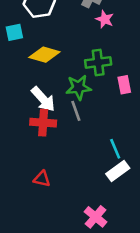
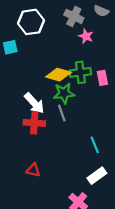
yellow diamond: (44, 55) -> (58, 75), moved
pink rectangle: (124, 85) -> (102, 78), moved
white rectangle: (118, 171) -> (97, 176), moved

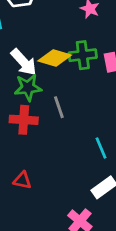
green star: (64, 93) -> (28, 87), moved
white arrow: (34, 103) -> (24, 62), moved

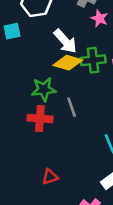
white arrow: (24, 62) -> (65, 41), moved
red triangle: (22, 180) -> (50, 177), moved, turned -30

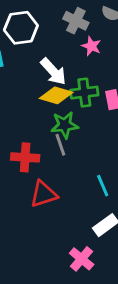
green star: (44, 89) -> (65, 125), moved
red triangle: (50, 177) -> (43, 194), moved, size x1.5

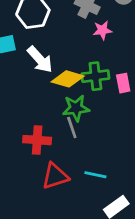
pink star: (91, 46) -> (102, 30), turned -30
white arrow: (53, 71) -> (40, 59), moved
cyan line: (103, 186) -> (95, 175), moved, turned -55

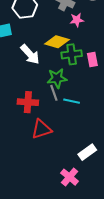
white arrow: (40, 59) -> (30, 54), moved
yellow diamond: (68, 79) -> (57, 42), moved
cyan line: (95, 175) -> (72, 101), moved

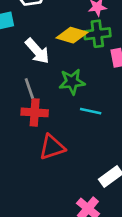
green cross: (72, 54) -> (97, 34), moved
gray line: (54, 93) -> (29, 88), moved

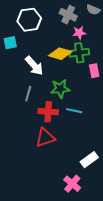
gray line: (29, 88) -> (28, 94), turned 35
red cross: (35, 112) -> (48, 112), moved

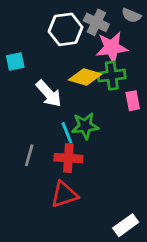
white hexagon: (29, 20) -> (66, 29), moved
pink star: (79, 33) -> (112, 48), size x1.6
gray line: (28, 94) -> (29, 155), moved
cyan line: (74, 111) -> (67, 133), moved, turned 56

